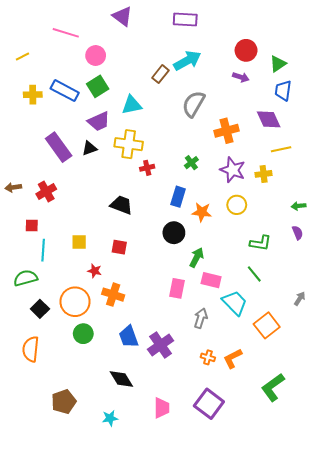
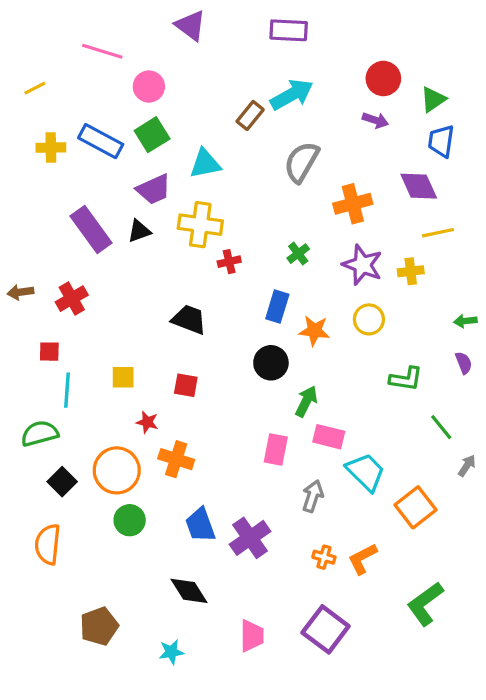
green line: (254, 274) -> (441, 427), moved

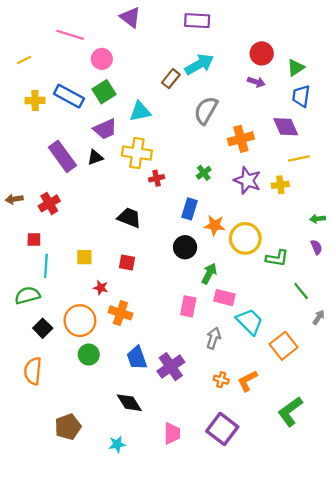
yellow circle: (369, 319) -> (245, 238), moved, size x1.5

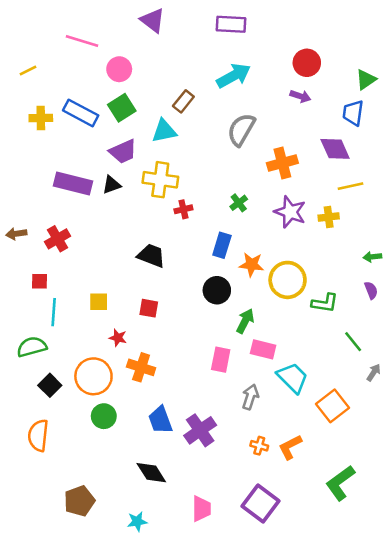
green triangle: (296, 68) -> (366, 79), moved
brown rectangle: (171, 79) -> (183, 101), moved
purple rectangle: (62, 156) -> (73, 184), turned -40

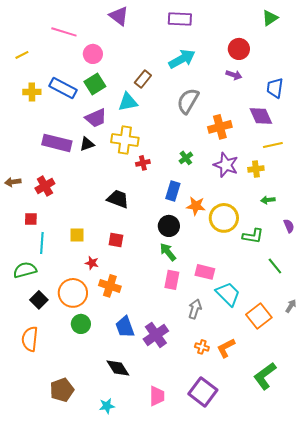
green triangle: (366, 79) -> (270, 18), moved
green arrow: (372, 257) -> (268, 200), moved
green arrow: (245, 321) -> (168, 252), moved, turned -66
gray arrow: (374, 372) -> (291, 306), moved

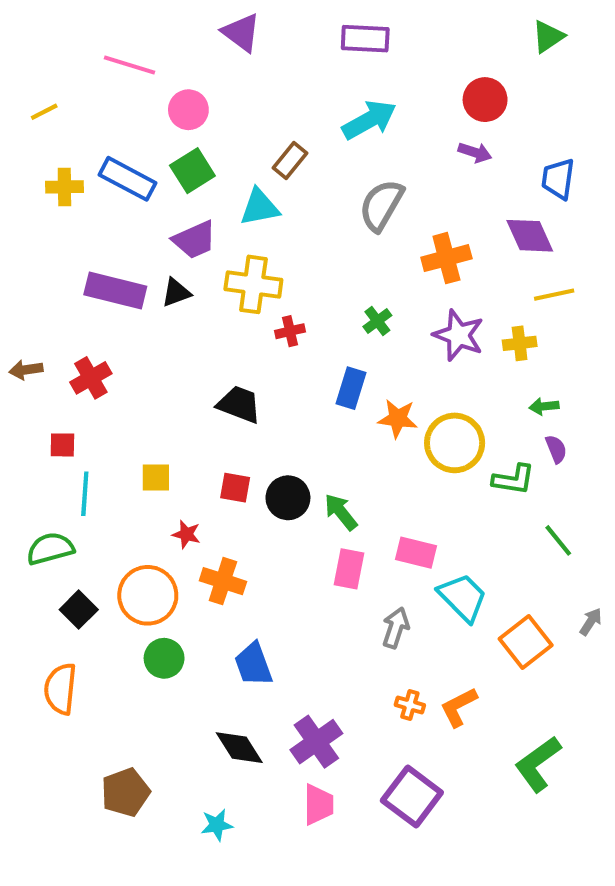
black circle: (169, 226) -> (288, 498), moved
purple semicircle: (289, 226) -> (556, 449), moved
purple cross: (156, 335) -> (316, 742), moved

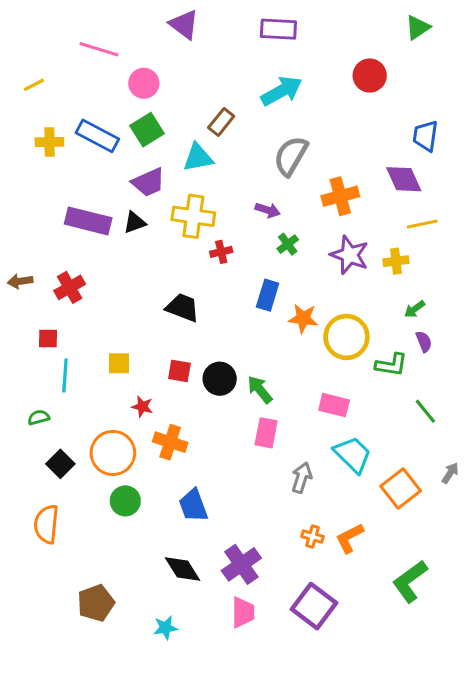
purple arrow: (475, 152) -> (268, 210), moved
green arrow: (544, 406) -> (415, 309), turned -30
green semicircle: (50, 549) -> (39, 417), size x0.6
pink rectangle: (416, 553) -> (334, 405), moved

